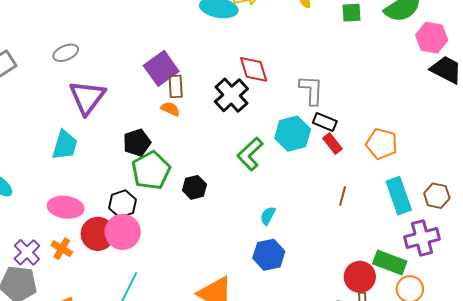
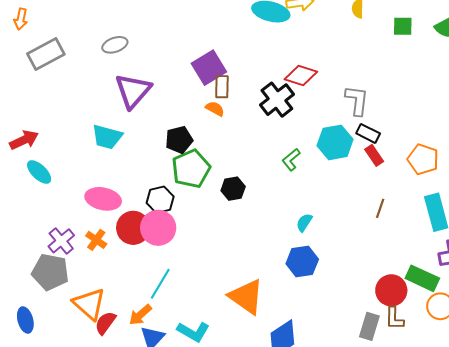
red diamond: (254, 69) -> (301, 76), turned -60
cyan trapezoid: (65, 145) -> (107, 137), turned 84
green L-shape: (250, 154) -> (291, 160), size x0.7

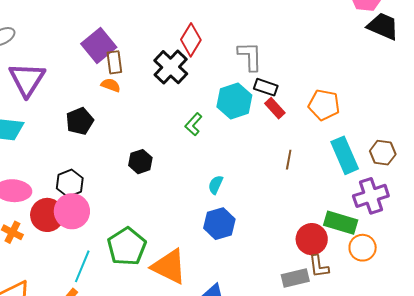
red diamond: (301, 76) -> (191, 40), turned -68
green pentagon: (191, 169) -> (127, 247), moved
gray rectangle: (369, 326) -> (295, 278), turned 68

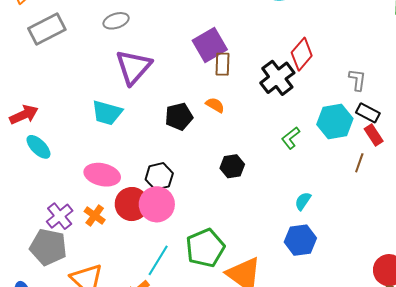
gray L-shape: (250, 56) -> (357, 80), size x0.7
orange semicircle: (111, 85) -> (215, 105), moved
brown line: (289, 160) -> (359, 163), moved

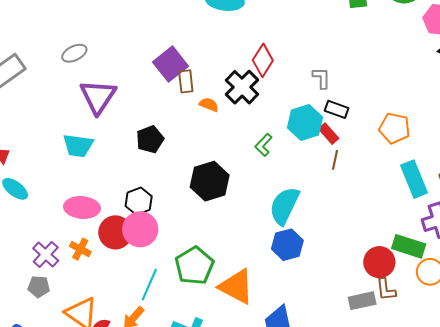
orange semicircle: (215, 105) -> (209, 105), moved
red rectangle: (374, 135) -> (329, 134), moved
black hexagon: (232, 166) -> (210, 181), size x1.6
cyan semicircle: (303, 201) -> (284, 206), size x2.0
gray pentagon: (48, 247) -> (39, 287), size x0.6

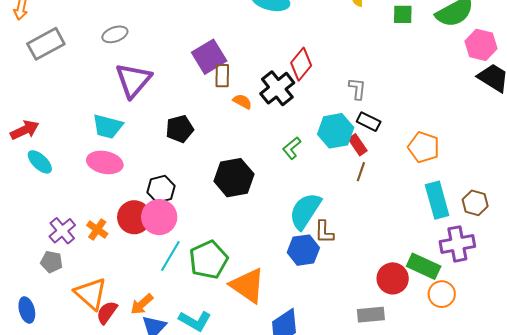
pink ellipse: (82, 207) -> (105, 162), moved
cyan line: (149, 285) -> (170, 256), moved
brown L-shape: (386, 290) -> (324, 232), moved

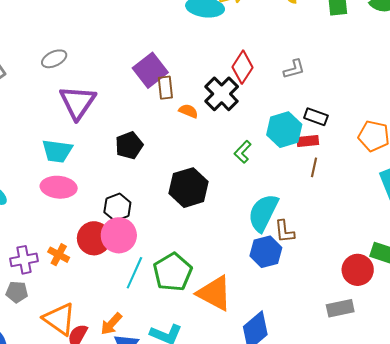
gray L-shape: (357, 89) -> (294, 69), moved, turned 75
red rectangle: (358, 145) -> (308, 141), turned -55
purple cross: (62, 231) -> (24, 260), turned 36

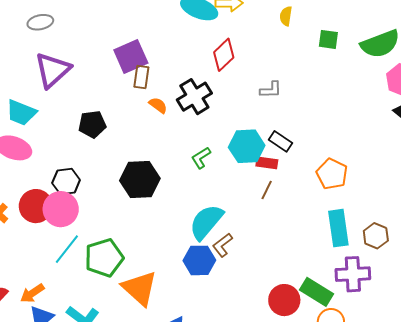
red diamond: (242, 67) -> (224, 55), moved
brown L-shape: (285, 231) -> (222, 245), turned 45

